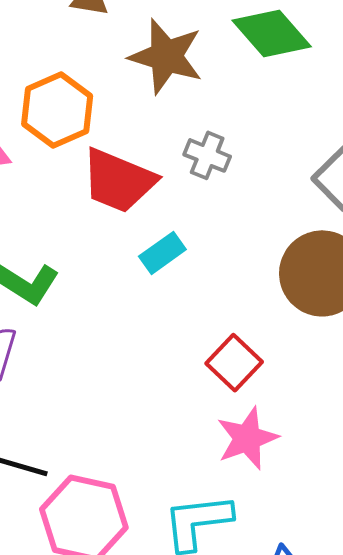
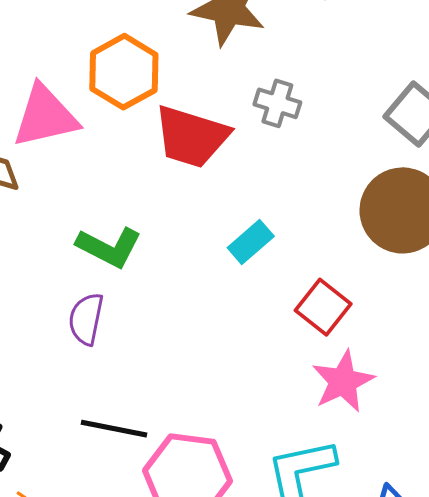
cyan rectangle: (162, 253) -> (251, 242), moved

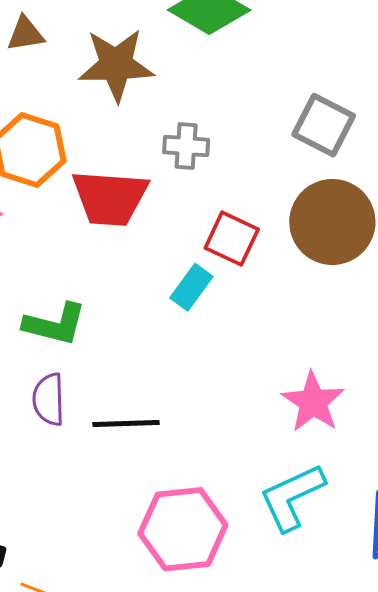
red square: (323, 307) -> (232, 239), moved
black line: (114, 429) -> (126, 423), moved

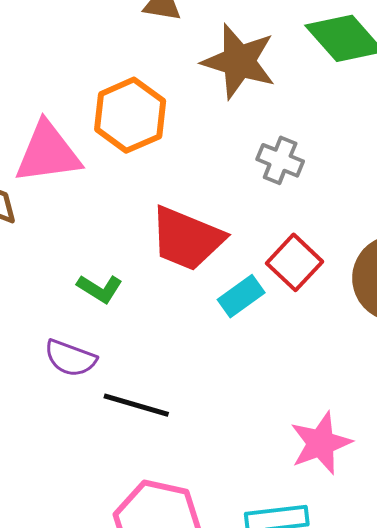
red trapezoid: (110, 198) -> (187, 239), moved
green L-shape: (55, 324) -> (100, 289), size x0.7
purple semicircle: (49, 399) -> (70, 358), turned -86

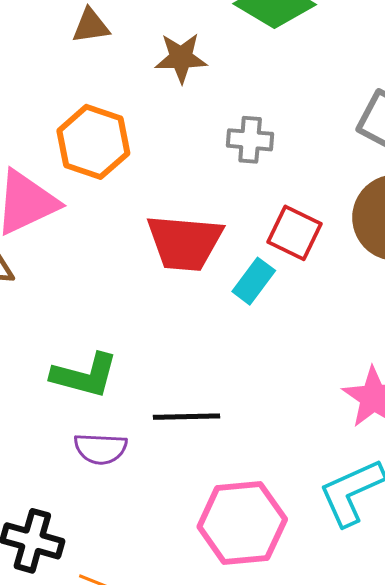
brown star: (239, 61) -> (181, 58), size x0.7
green L-shape: (100, 289) -> (85, 375), moved, size x1.5
purple semicircle: (70, 358) -> (101, 449), moved

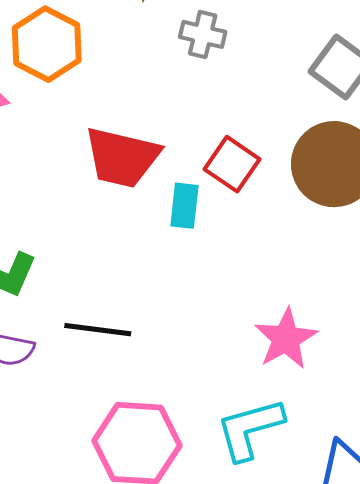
gray cross: (250, 140) -> (203, 34), moved
cyan rectangle: (254, 281) -> (184, 206), turned -39

